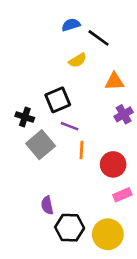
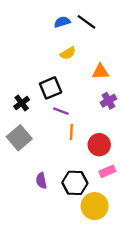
black line: (99, 38) -> (86, 22), moved
black cross: (25, 117) -> (22, 103), turned 35
gray square: (41, 145) -> (19, 138), moved
black hexagon: (70, 228) -> (75, 183), moved

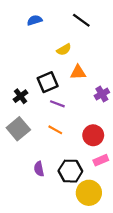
blue semicircle: (62, 22) -> (35, 20), moved
orange triangle: (100, 72) -> (78, 72), moved
orange line: (71, 132) -> (55, 130), moved, turned -64

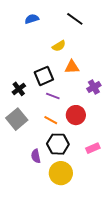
red circle: (93, 135) -> (76, 115), moved
black hexagon: (70, 171) -> (58, 144), moved
yellow circle: (89, 193) -> (61, 173), moved

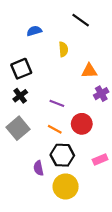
blue semicircle: (32, 19) -> (34, 31), moved
yellow semicircle: (59, 46) -> (63, 49), turned -64
orange triangle: (72, 67) -> (89, 71), moved
black square: (44, 76) -> (21, 69), moved

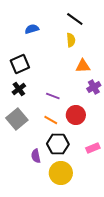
yellow semicircle: (63, 49) -> (71, 40), moved

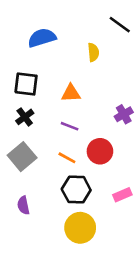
black line: (75, 19) -> (120, 25), moved
blue semicircle: (32, 29) -> (42, 38), size x1.5
black square: (20, 64) -> (26, 84), turned 30
orange triangle: (83, 66) -> (71, 93), moved
purple semicircle: (36, 156) -> (23, 205), moved

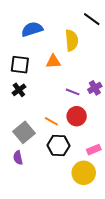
yellow semicircle: (93, 52) -> (72, 40), size x1.5
orange triangle: (71, 93) -> (53, 62), moved
purple line: (70, 126) -> (73, 92), moved
gray square: (22, 157) -> (24, 132), moved
yellow circle: (80, 228) -> (84, 173), moved

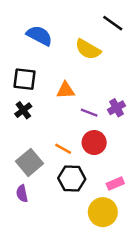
blue semicircle: (32, 29) -> (39, 36), turned 45
yellow semicircle: (72, 40) -> (88, 49), turned 125
orange triangle: (53, 62) -> (66, 90), moved

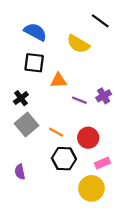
black square: (24, 79) -> (34, 63), moved
red circle: (94, 143) -> (88, 138), moved
gray square: (29, 162) -> (26, 124), moved

